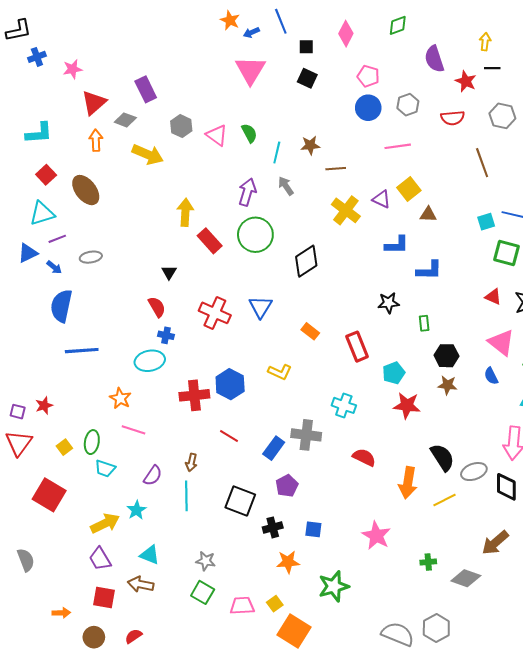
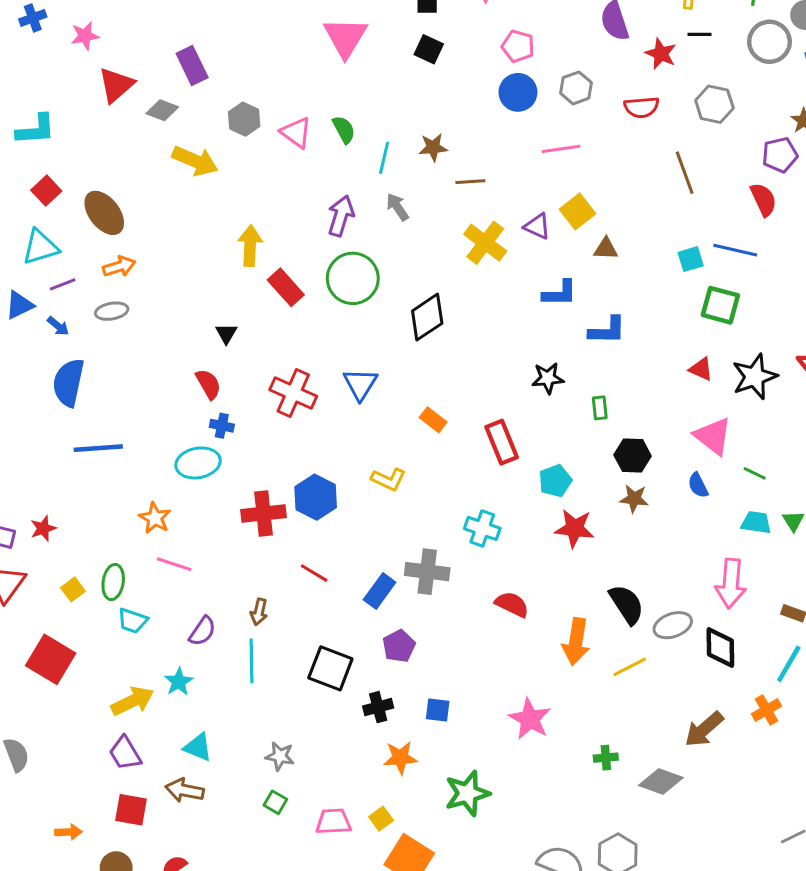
orange arrow: (96, 140) -> (119, 266), moved, turned 75
green square: (203, 592) -> (275, 802), size x0.7

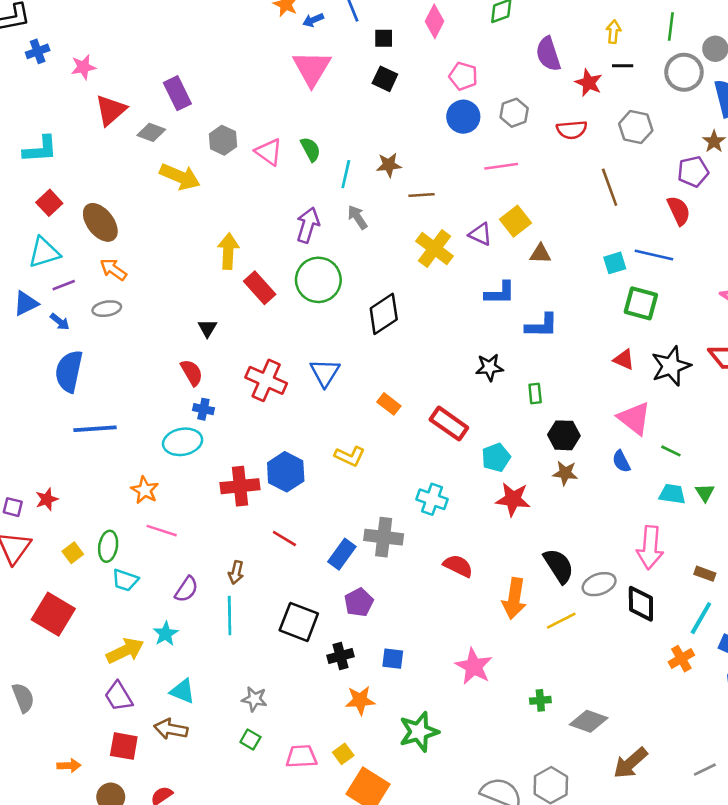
orange arrow: (119, 266) -> (113, 269), turned -128
red rectangle: (502, 442) -> (449, 424), turned -33
brown arrow: (704, 729) -> (630, 763), moved

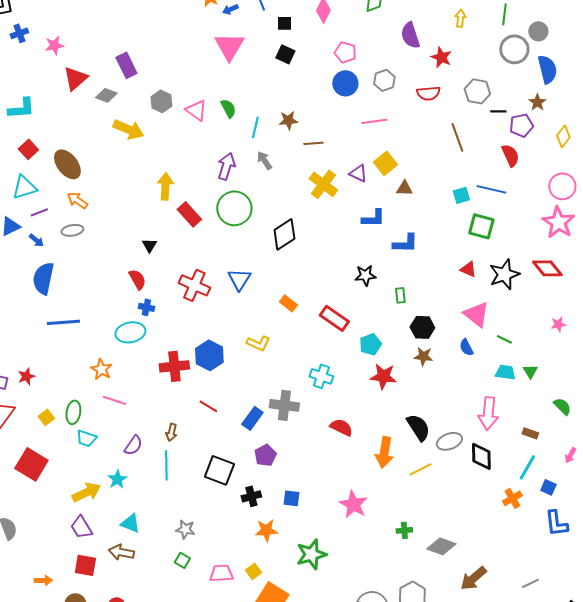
black line: (623, 66) -> (498, 111), moved

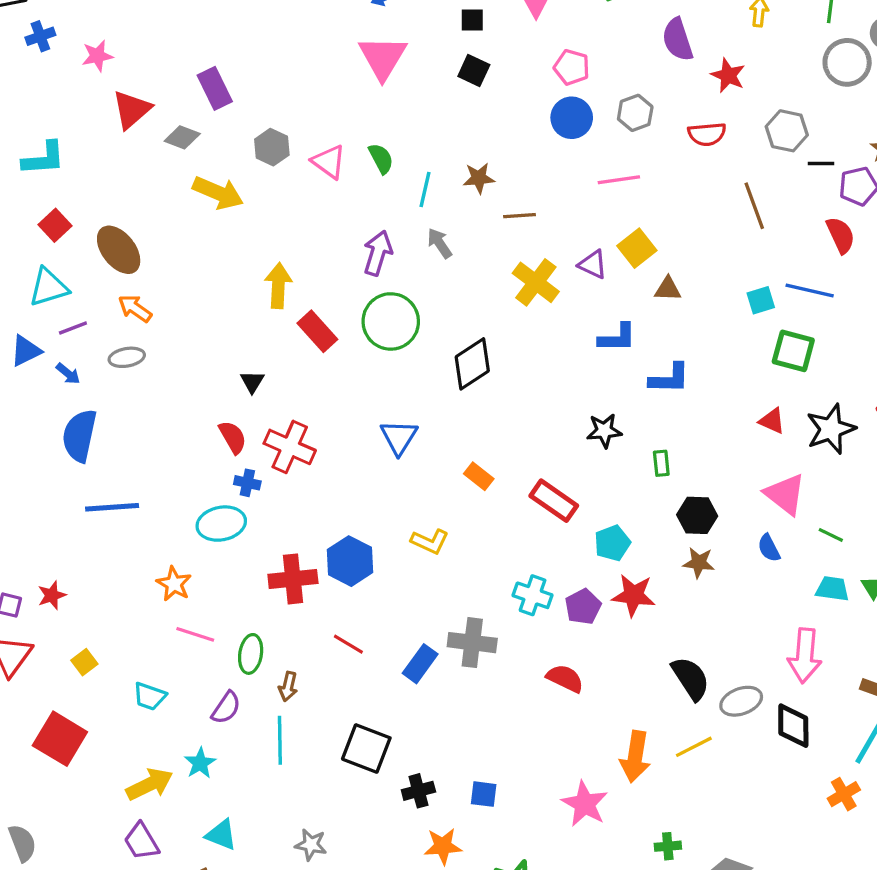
red cross: (194, 285) -> (290, 447), moved
green ellipse: (73, 412) -> (251, 654), moved
orange arrow: (384, 452) -> (635, 757), moved
purple pentagon: (265, 455) -> (583, 607), moved

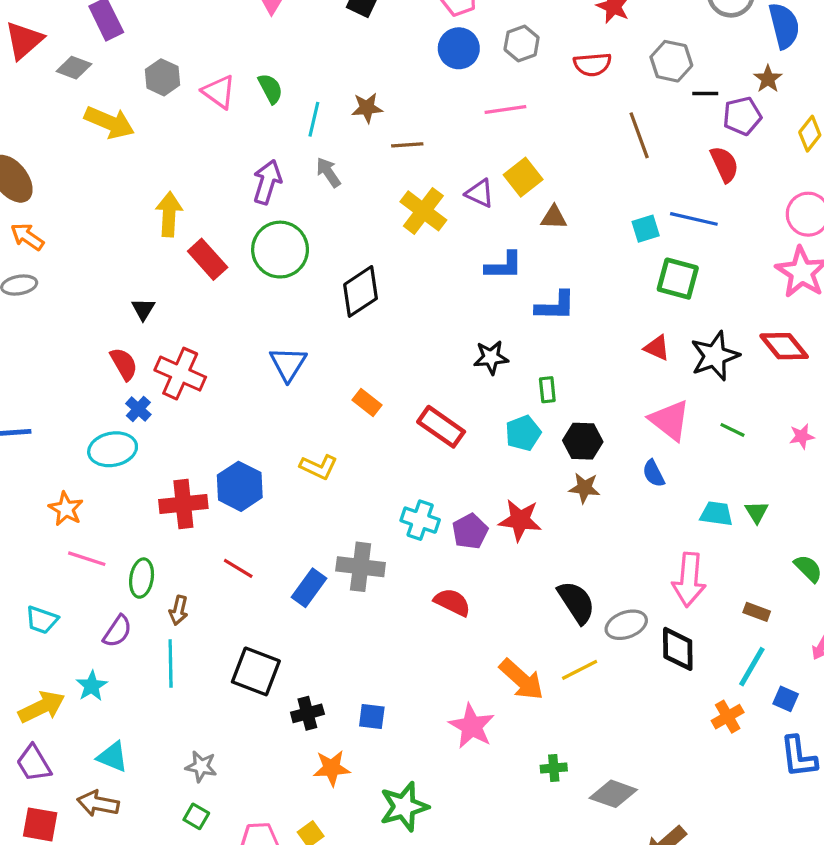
blue cross: (247, 483) -> (138, 409), turned 30
green line: (831, 535) -> (733, 430), moved
cyan pentagon: (612, 543) -> (523, 433), moved
orange arrow: (635, 757) -> (522, 680), turned -57

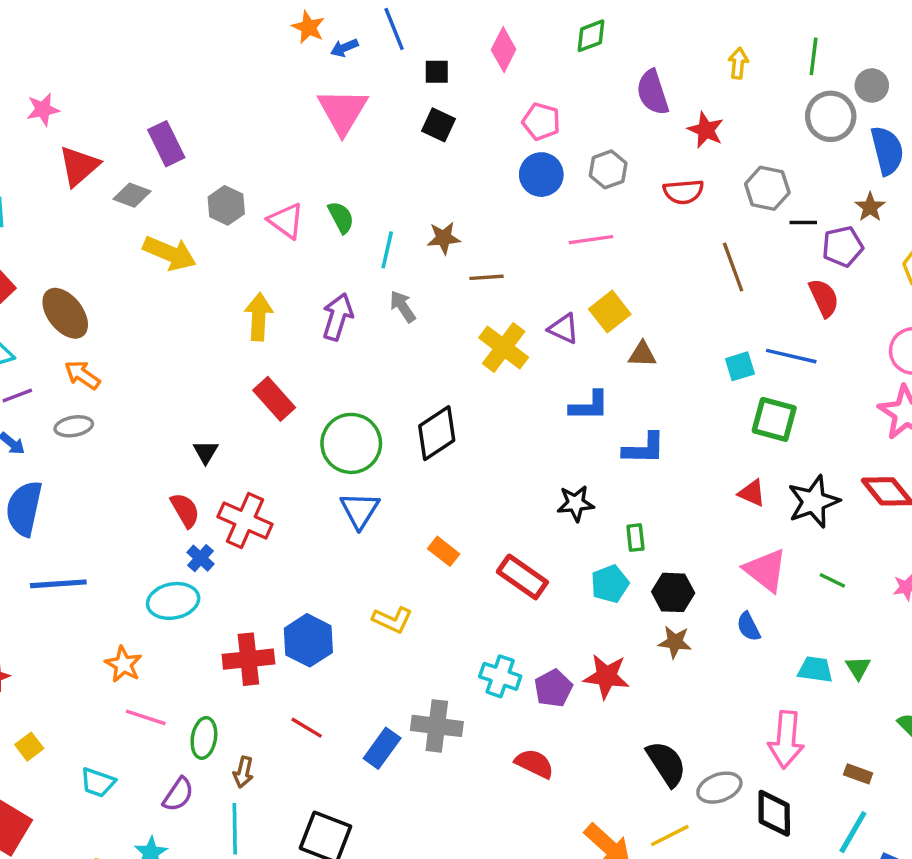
yellow arrow: (169, 214) -> (259, 317), moved
green circle: (280, 250) -> (351, 443), moved

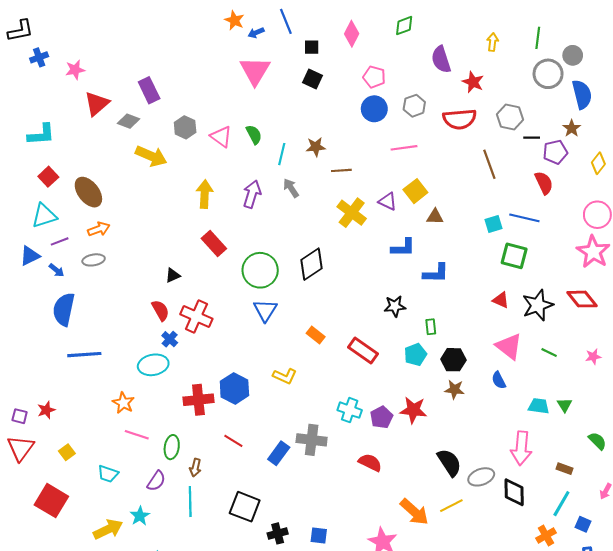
red semicircle: (683, 192) -> (460, 119), size x1.4
orange arrow: (82, 375) -> (99, 229), turned 125
black triangle: (206, 452) -> (173, 275), turned 35

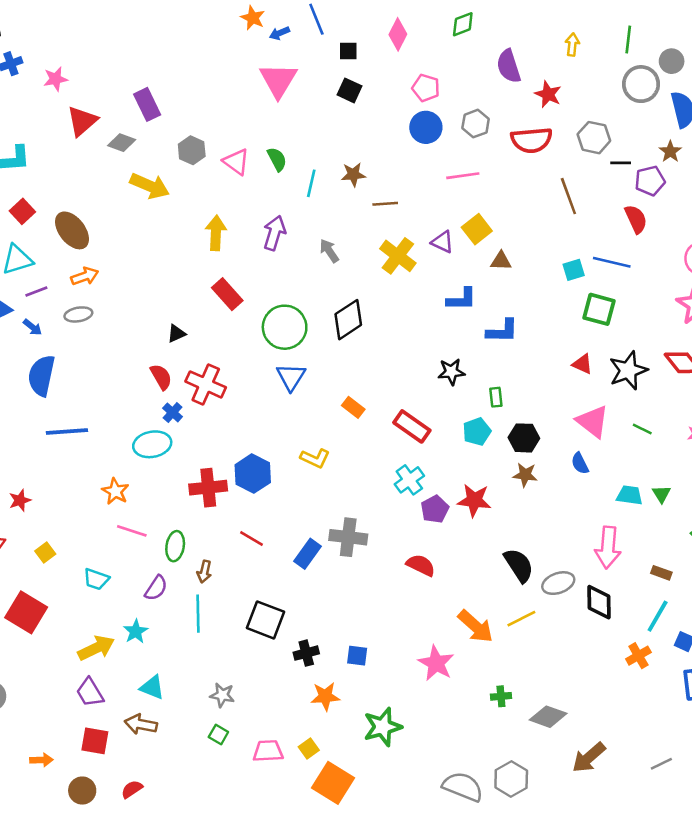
gray arrow: (291, 188) -> (329, 251), moved
cyan cross: (350, 410) -> (409, 480), moved, turned 35

